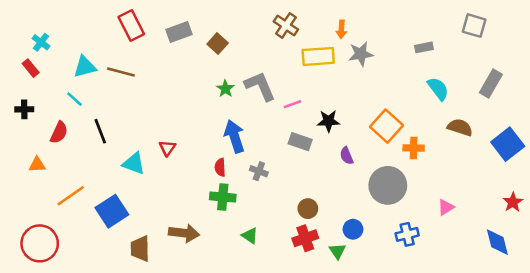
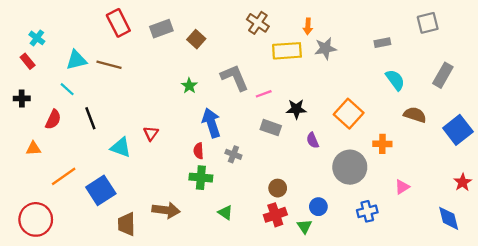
gray square: (474, 26) -> (428, 23), turned -30
green star: (225, 89) -> (189, 86), moved
orange cross: (414, 148) -> (382, 144), moved

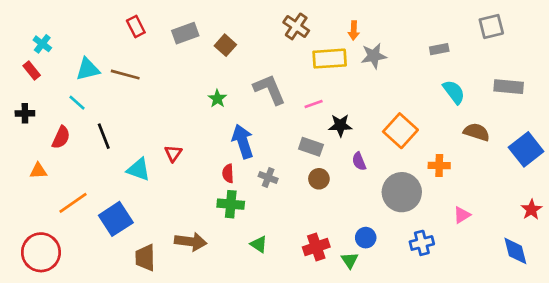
red rectangle: (118, 23) -> (136, 26), size x0.7
gray rectangle: (443, 75) -> (509, 87), turned 65
pink line: (264, 94) -> (314, 104), moved
brown circle: (278, 188) -> (319, 179), moved

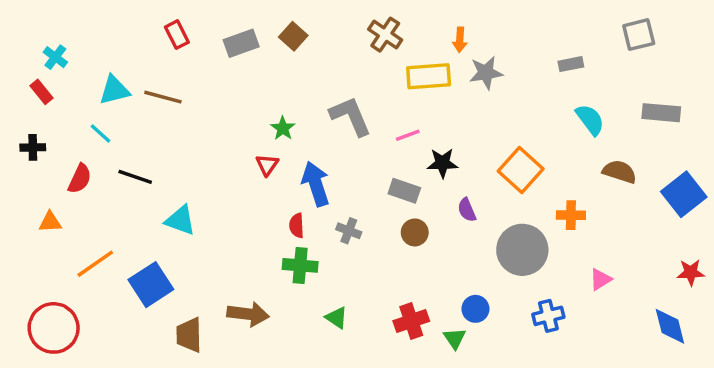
brown square: (225, 45) -> (293, 36), moved
black line: (104, 136) -> (135, 177), turned -50
red triangle: (173, 153) -> (267, 165), moved
red star: (531, 210) -> (691, 272), turned 30

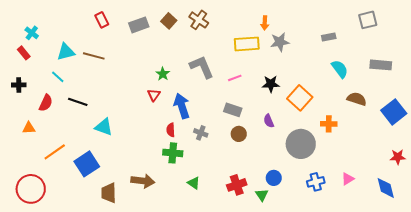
brown cross: (385, 35) -> (199, 20), moved
black star: (442, 163) -> (271, 84), moved
pink triangle: (600, 279) -> (348, 179), moved

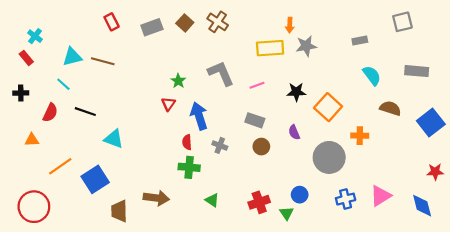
pink triangle: (348, 179) -> (381, 196), size x1.5

